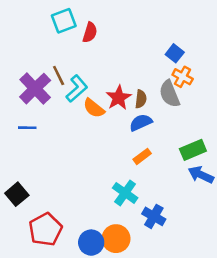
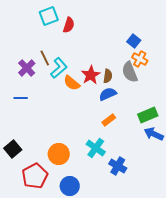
purple cross: (35, 89) -> (27, 68), size x0.7
orange circle: (116, 239) -> (59, 154), moved

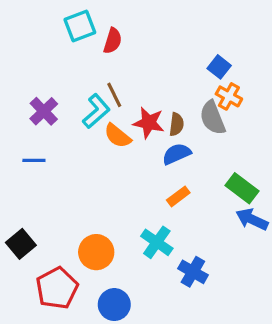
brown line: (45, 58) -> (114, 95), moved
red star: (91, 75) -> (149, 123), turned -30
green rectangle: (148, 115) -> (242, 188), turned 60

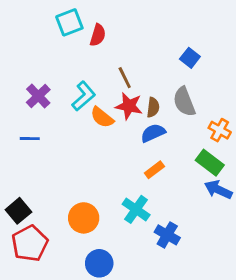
brown line: (114, 95) -> (125, 78), moved
orange cross: (229, 96) -> (220, 130), moved
red pentagon: (57, 288) -> (30, 243), moved

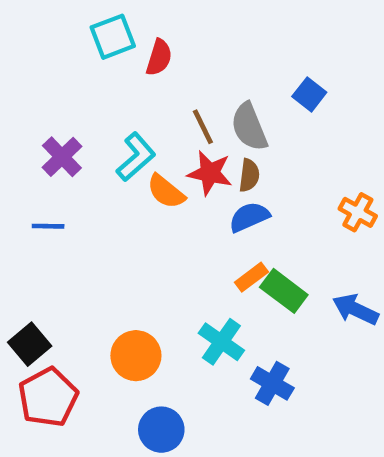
gray semicircle: (184, 102) -> (249, 127), moved
green rectangle: (210, 163) -> (284, 291), moved

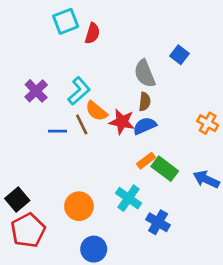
brown line: (203, 127) -> (82, 124), moved
red star: (210, 173) -> (122, 122), moved
blue line: (48, 226) -> (58, 131), moved

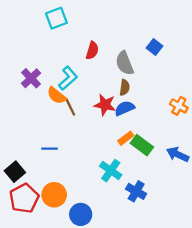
red semicircle: (92, 33) -> (92, 51), moved
orange semicircle: (96, 111) -> (56, 96), moved
blue line: (58, 131) -> (50, 149), moved
orange circle: (79, 206) -> (54, 195), moved

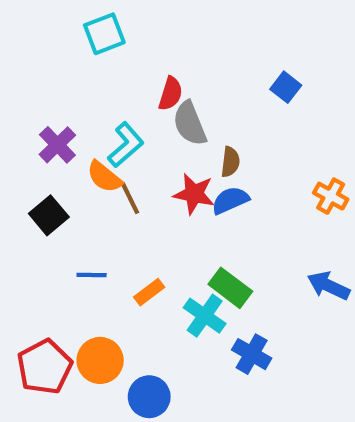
gray semicircle: (125, 63) -> (190, 123), moved
orange rectangle: (126, 138) -> (149, 292), moved
green rectangle: (142, 145) -> (230, 288), moved
black square: (15, 172) -> (49, 215), moved

